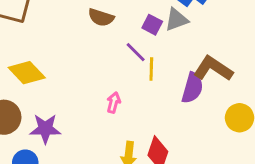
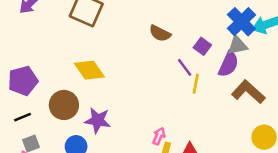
gray triangle: (176, 20) -> (237, 45), moved
purple semicircle: (192, 88) -> (228, 64), moved
pink arrow: (114, 102) -> (159, 136), moved

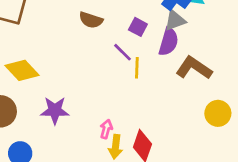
purple star: (98, 120) -> (55, 111), moved

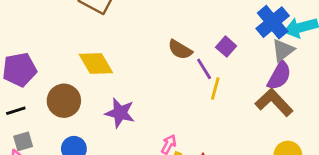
brown semicircle: (91, 20) -> (180, 50), moved
gray triangle: (175, 20) -> (283, 50), moved, turned -30
purple semicircle: (168, 42) -> (279, 76), moved

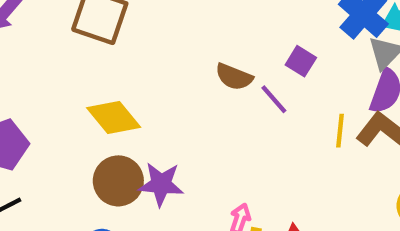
yellow line: (215, 88) -> (340, 131), moved
brown circle: (64, 101) -> (118, 181), moved

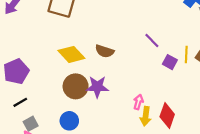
purple square: (301, 61) -> (170, 62), moved
brown semicircle: (234, 77) -> (105, 51), moved

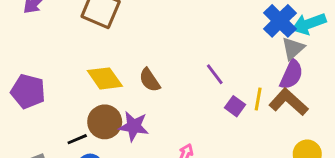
brown semicircle: (105, 51) -> (150, 80), turned 30
purple pentagon: (16, 71) -> (28, 91), turned 30
black line: (20, 102) -> (77, 139), moved

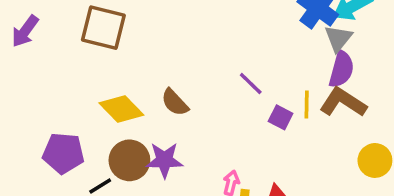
purple pentagon: (28, 91) -> (63, 153), moved

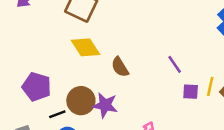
yellow diamond: (121, 109) -> (86, 47), moved
purple square: (281, 117) -> (191, 92), turned -35

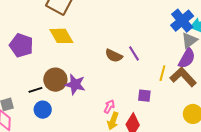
brown semicircle: (120, 67) -> (114, 56), moved, turned -36
purple pentagon: (37, 87) -> (21, 45), moved
purple square: (191, 92) -> (144, 96), moved

